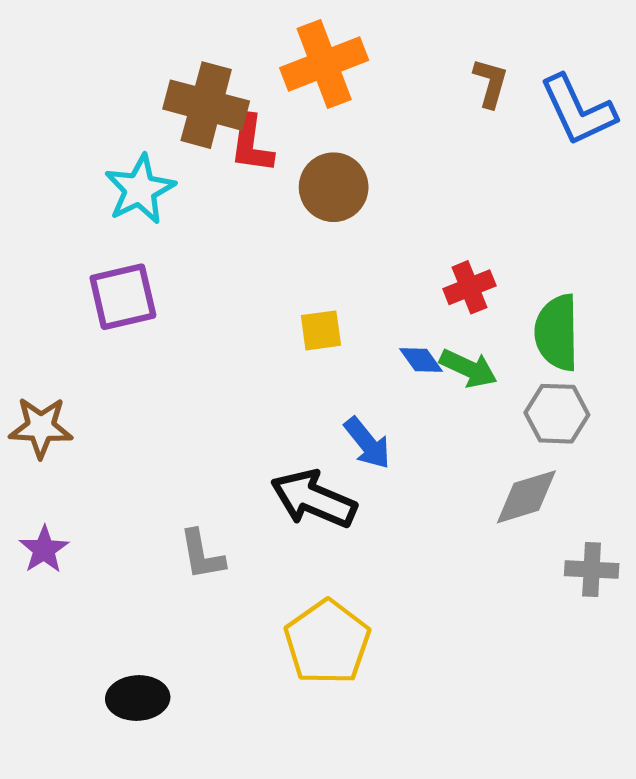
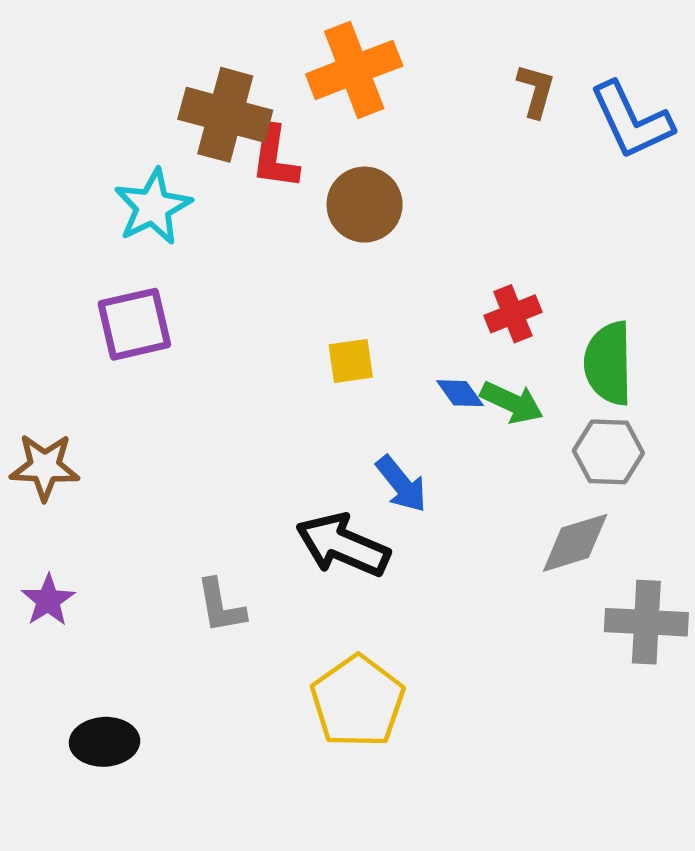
gray cross: (592, 570) -> (646, 622), size x1.4
black ellipse: (138, 698) -> (105, 742), moved

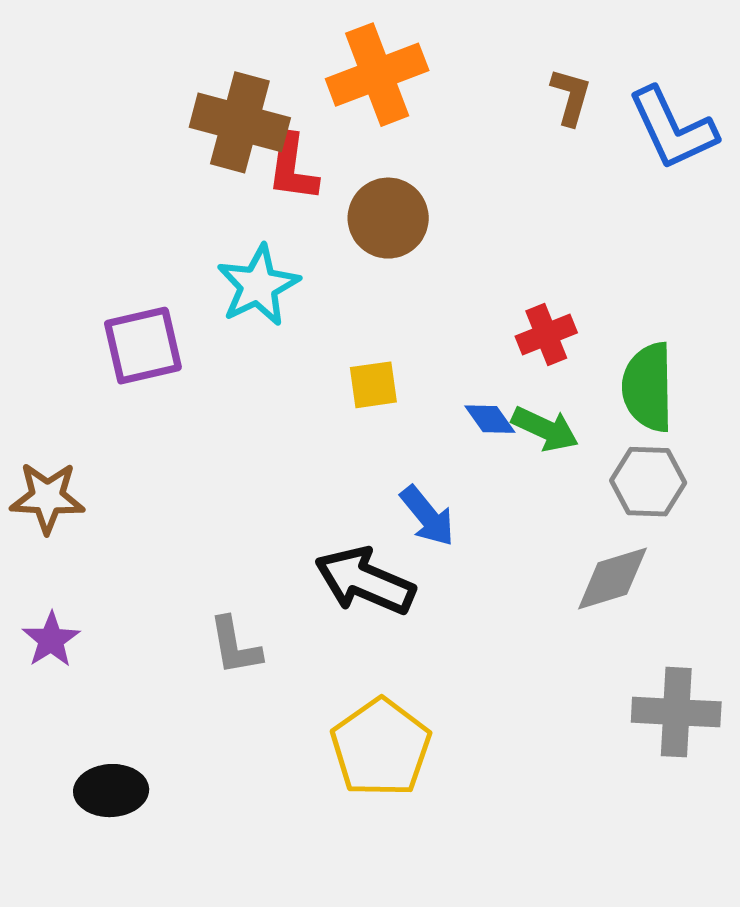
cyan star: (153, 207) -> (258, 285), moved
gray cross: (646, 622) -> (676, 712), moved

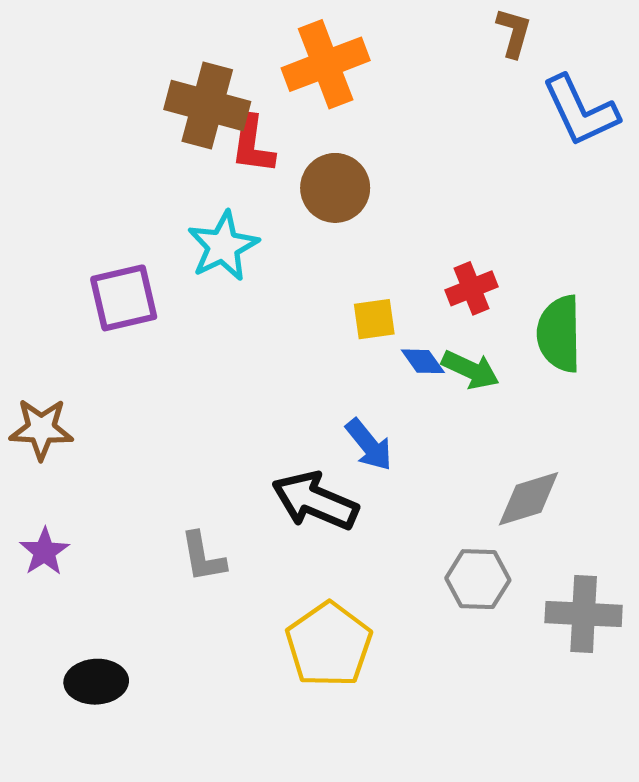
brown L-shape: (571, 97) -> (514, 33), moved
yellow square: (373, 385) -> (374, 319), moved
gray hexagon: (648, 482) -> (478, 579), moved

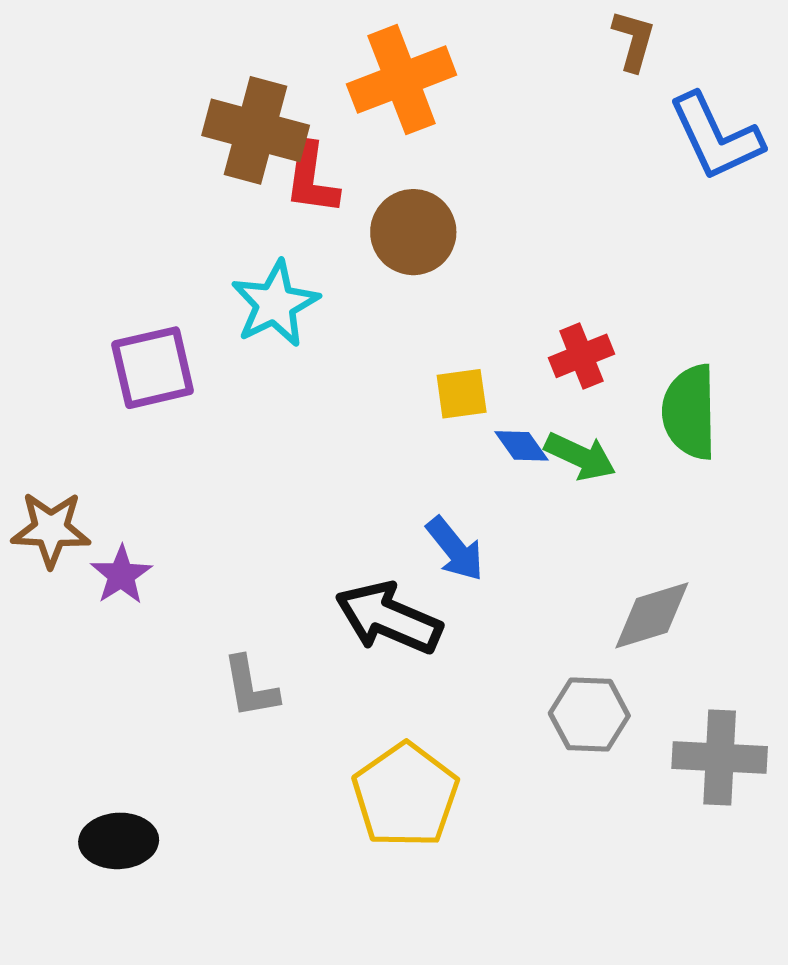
purple star: (44, 552) -> (121, 575), moved

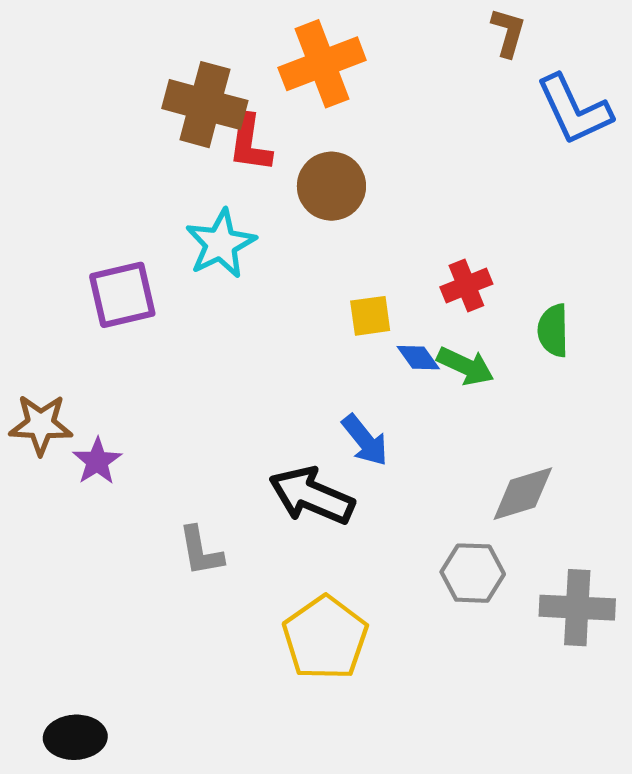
green semicircle: (690, 412) -> (553, 330), size x0.7
black ellipse: (119, 841) -> (75, 737), moved

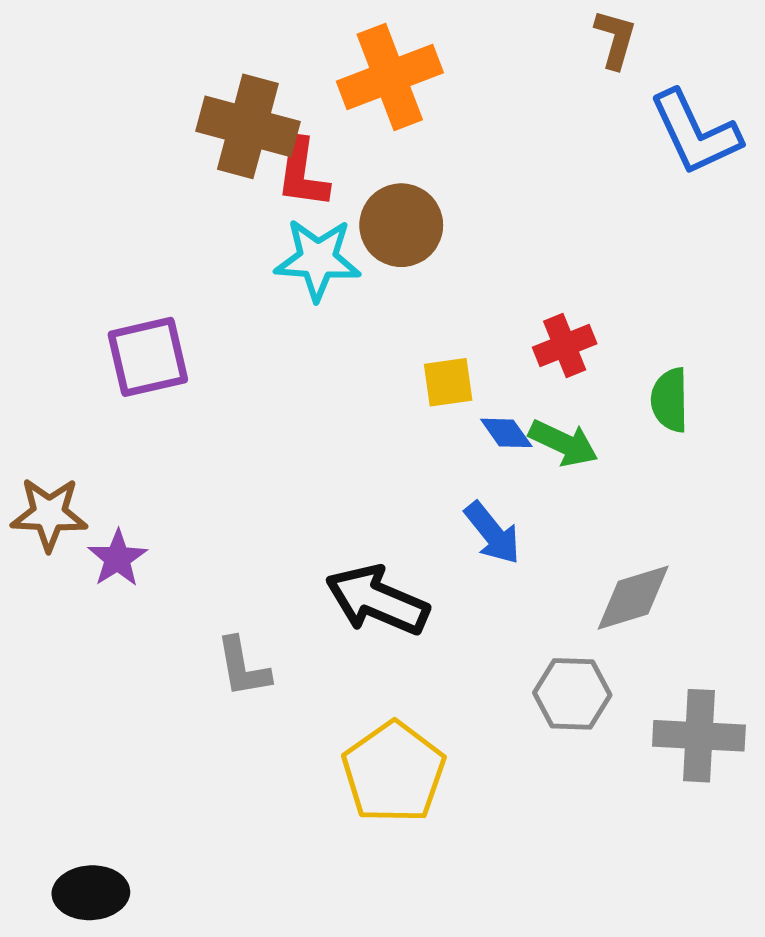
cyan star: (221, 244) -> (318, 259), moved, turned 30
blue arrow: (365, 440) -> (492, 533), moved

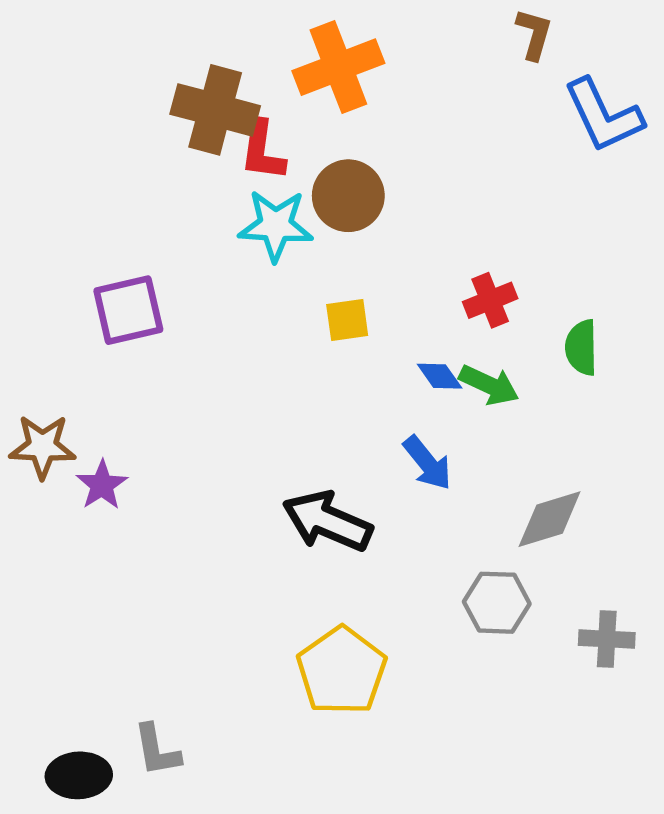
yellow square: (448, 382) -> (347, 320), moved
gray L-shape: (243, 667) -> (157, 750), moved
gray cross: (699, 736) -> (607, 639), size x0.7

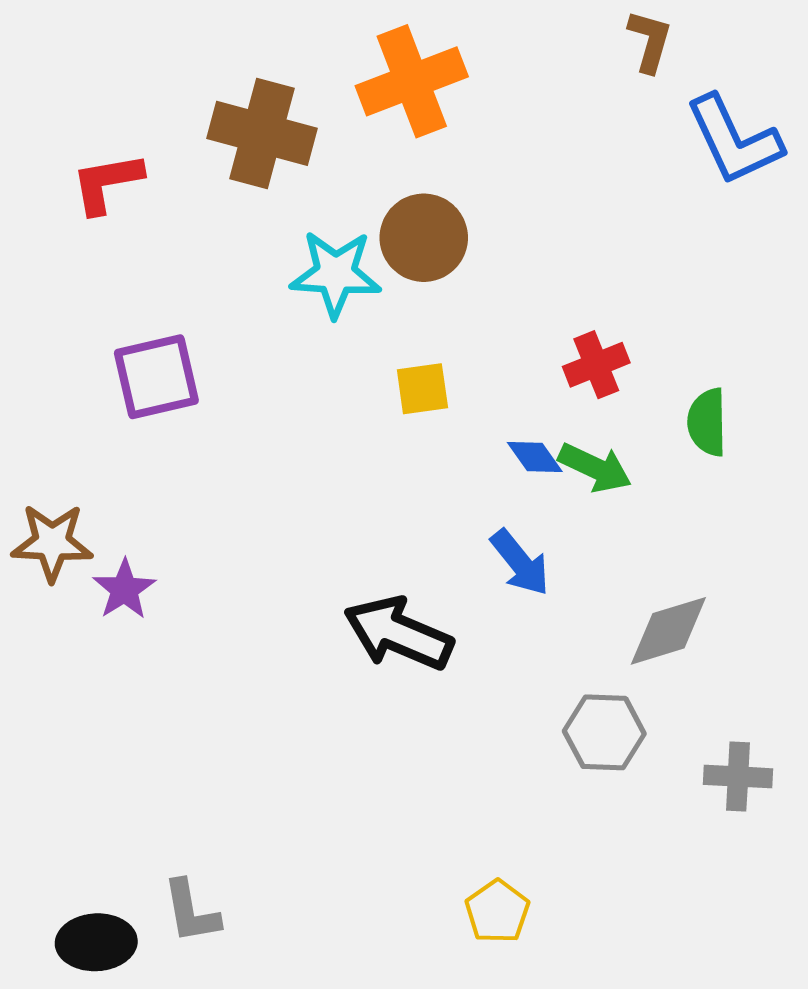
red L-shape: (262, 151) -> (107, 183), moved, turned 72
yellow pentagon: (342, 671) -> (497, 912), moved, size x0.6

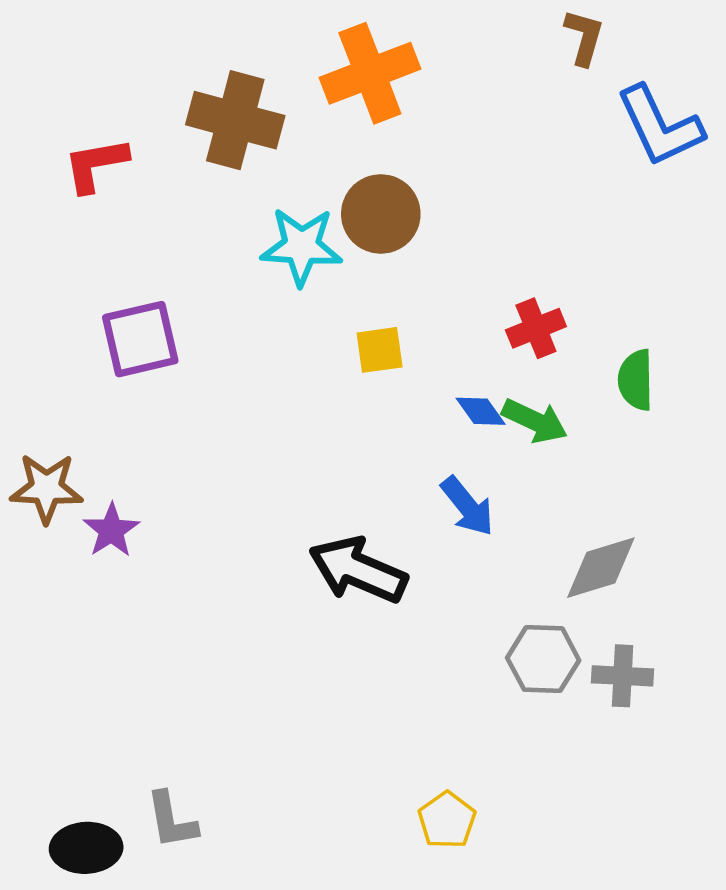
gray cross: (738, 777) -> (623, 676), moved

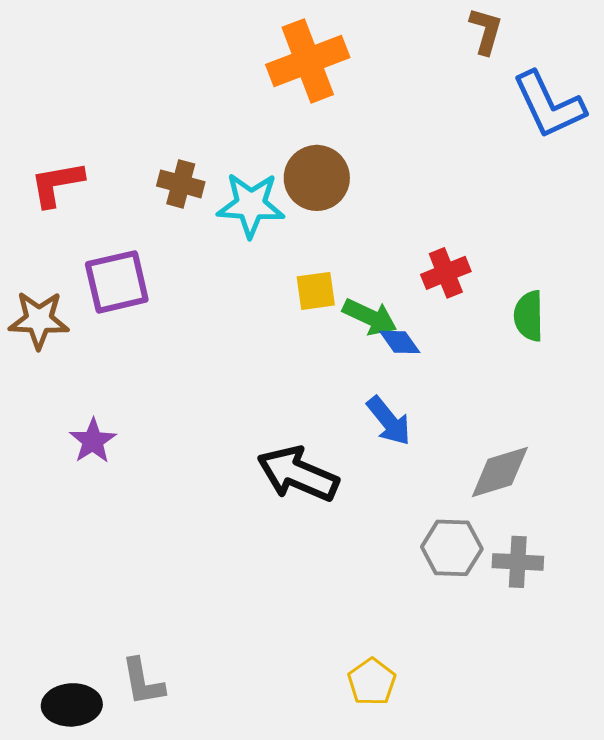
brown cross: (235, 120) -> (181, 184), moved, size x0.6
red L-shape: (96, 165) -> (57, 184), moved
green arrow: (535, 421) -> (370, 317), moved
brown star: (46, 488) -> (39, 320), moved

